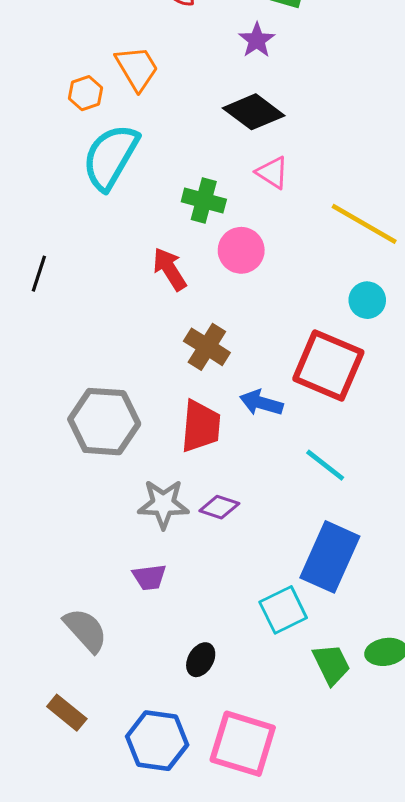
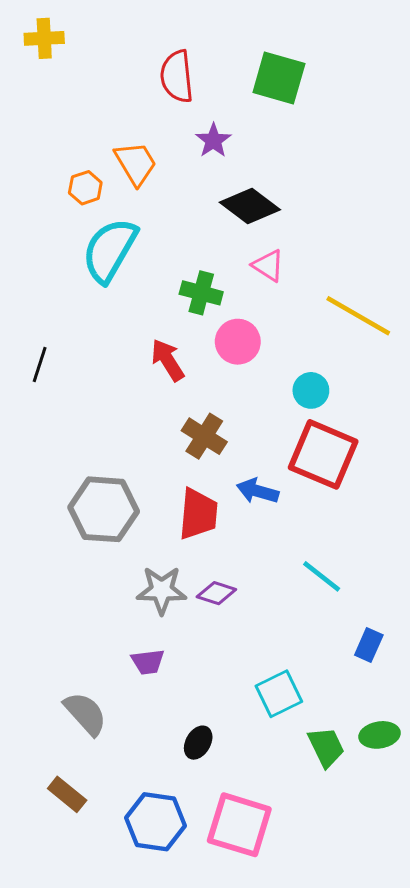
purple star: (257, 40) -> (213, 140), moved
cyan circle: (367, 300) -> (311, 390), moved
cyan line: (325, 465) -> (322, 576), moved
blue rectangle: (330, 557) -> (369, 645), moved, size x0.5

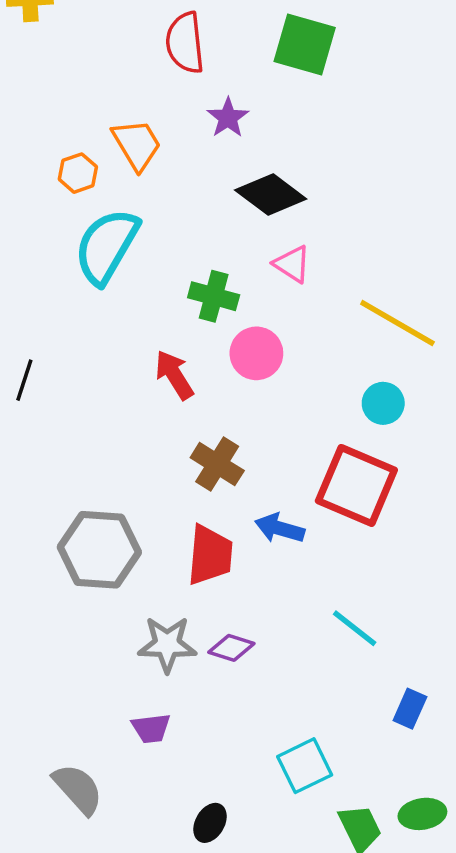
cyan circle: (311, 390) -> (383, 403), moved

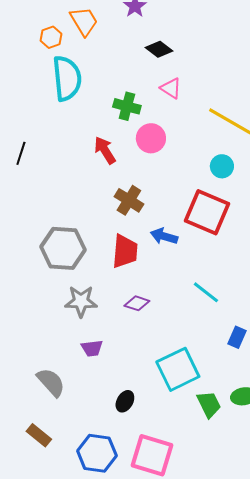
black diamond: (271, 194) -> (159, 49), size x0.7
cyan semicircle: (106, 246) -> (67, 78), turned 144
gray star: (167, 644) -> (81, 301), moved
cyan square: (305, 766) -> (178, 369), size x1.4

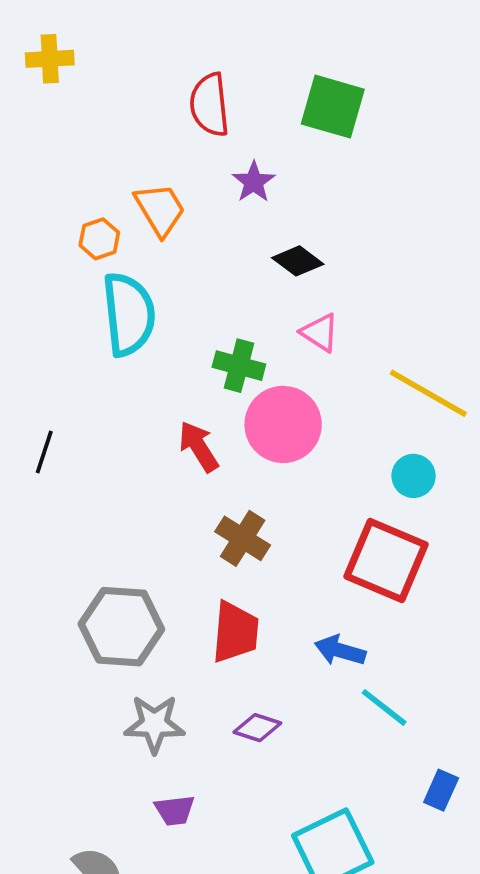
pink circle: (151, 138) -> (283, 424), size x1.4
blue arrow: (164, 236) -> (340, 650), moved

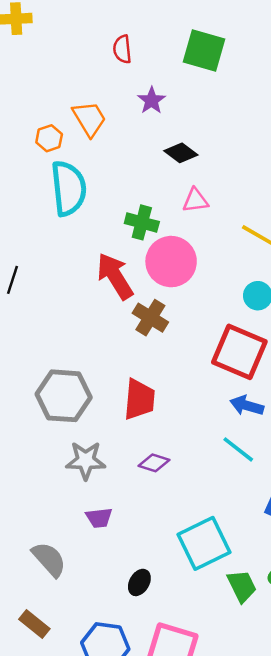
red semicircle: (210, 105) -> (122, 49), size x0.7
pink triangle: (320, 333) -> (195, 201), turned -40
red arrow: (199, 447) -> (115, 276), size x1.4
brown cross: (243, 538) -> (150, 318), moved
blue arrow: (340, 650) -> (247, 406), moved

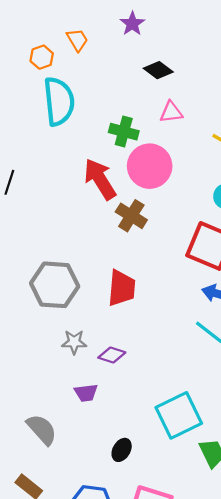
orange trapezoid: (89, 119) -> (77, 40), size x0.7
gray star: (86, 460) -> (74, 342), size x0.7
purple diamond: (154, 463) -> (112, 355), moved

